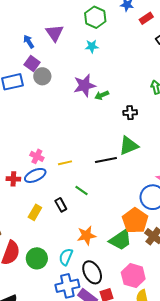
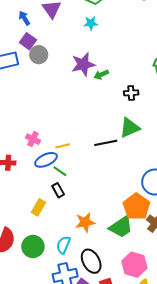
blue ellipse: (35, 175) -> (46, 160), moved
green line: (82, 191) -> (60, 171), moved
yellow rectangle: (35, 212) -> (38, 207), moved

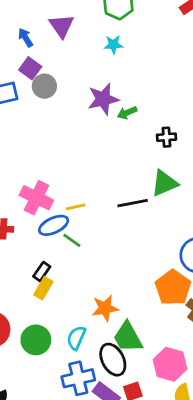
pink cross: (33, 139) -> (36, 198), size x1.6
black rectangle: (58, 190) -> (42, 272), moved, turned 64
green trapezoid: (121, 227) -> (128, 337), moved, turned 95

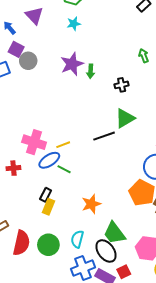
green arrow: (127, 113) -> (91, 71), turned -56
orange star: (105, 308) -> (91, 204), moved

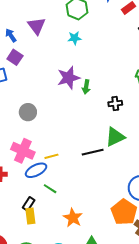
gray circle: (28, 61) -> (28, 112), moved
green line: (64, 169) -> (50, 189), moved
orange star: (91, 204) -> (73, 218), turned -30
yellow rectangle: (48, 207) -> (30, 216), turned -35

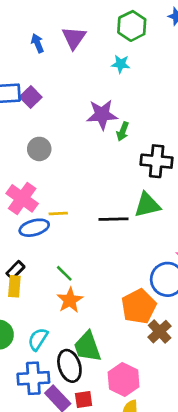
purple square: (15, 57) -> (31, 97), moved
black cross: (115, 104) -> (157, 161), size x1.6
green line: (50, 189) -> (64, 273), moved

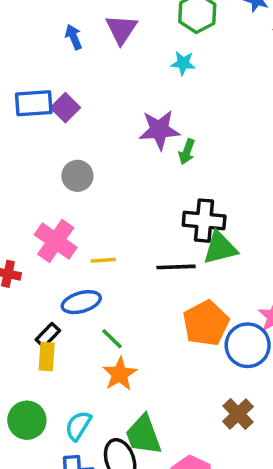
black cross: (157, 161) -> (204, 221), moved
blue ellipse: (34, 228) -> (81, 302), moved
orange pentagon: (139, 306) -> (206, 323), moved

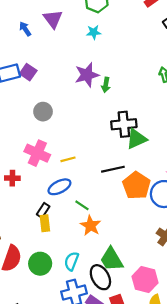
black line: (176, 267) -> (113, 169), moved

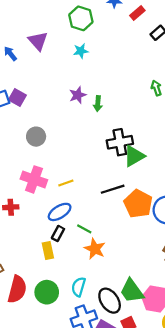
purple star: (87, 75) -> (78, 95), size x0.7
black rectangle: (43, 210) -> (58, 233), moved
green trapezoid: (112, 259) -> (132, 291), moved

